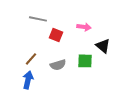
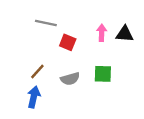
pink arrow: (84, 27) -> (102, 33), turned -96
black triangle: (103, 46) -> (125, 34), moved, turned -35

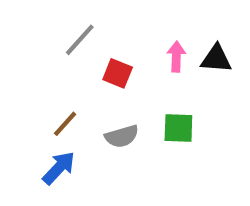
gray line: (46, 23) -> (80, 40), turned -60
blue arrow: (34, 97) -> (59, 168), turned 30

